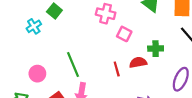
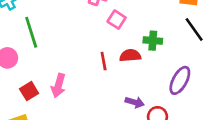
green line: (73, 64) -> (31, 32), moved

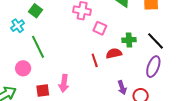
black line: (194, 30) -> (155, 41), moved
red square: (29, 91) -> (43, 91), turned 32
purple arrow: (135, 102) -> (122, 88), turned 64

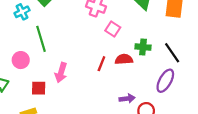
red line: (95, 60) -> (101, 64), turned 32
pink arrow: (64, 83) -> (61, 73), moved
purple arrow: (122, 88) -> (127, 99), turned -88

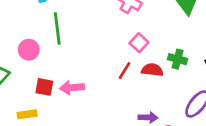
pink square: (113, 29) -> (139, 43), moved
pink arrow: (61, 73) -> (72, 88), moved, turned 60

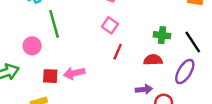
pink square: (139, 43) -> (110, 25), moved
red semicircle: (152, 70) -> (153, 60), moved

